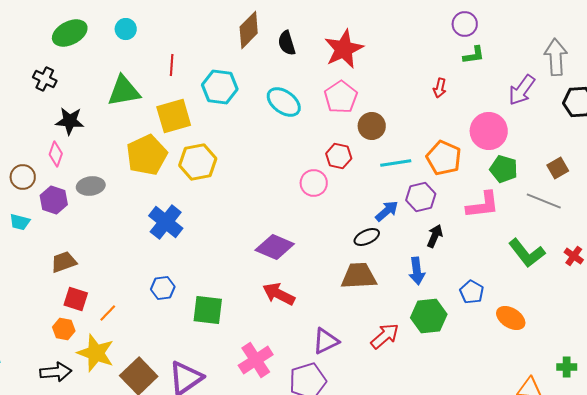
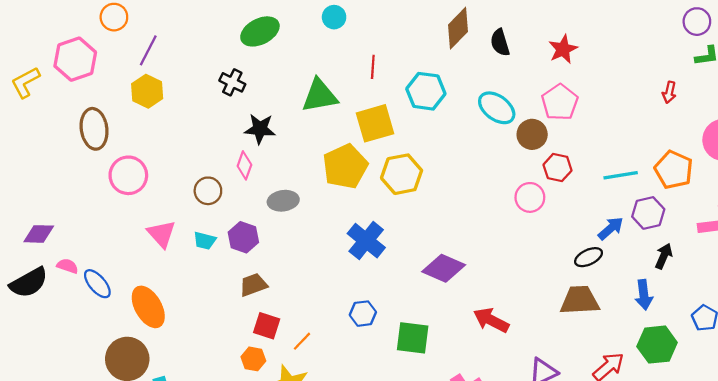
cyan circle: (126, 29) -> (334, 17), moved
red star: (344, 49) -> (563, 49), size x0.7
brown circle: (372, 126) -> (532, 134), moved
purple hexagon: (54, 200) -> (243, 237), moved
purple diamond: (275, 247) -> (444, 268), moved

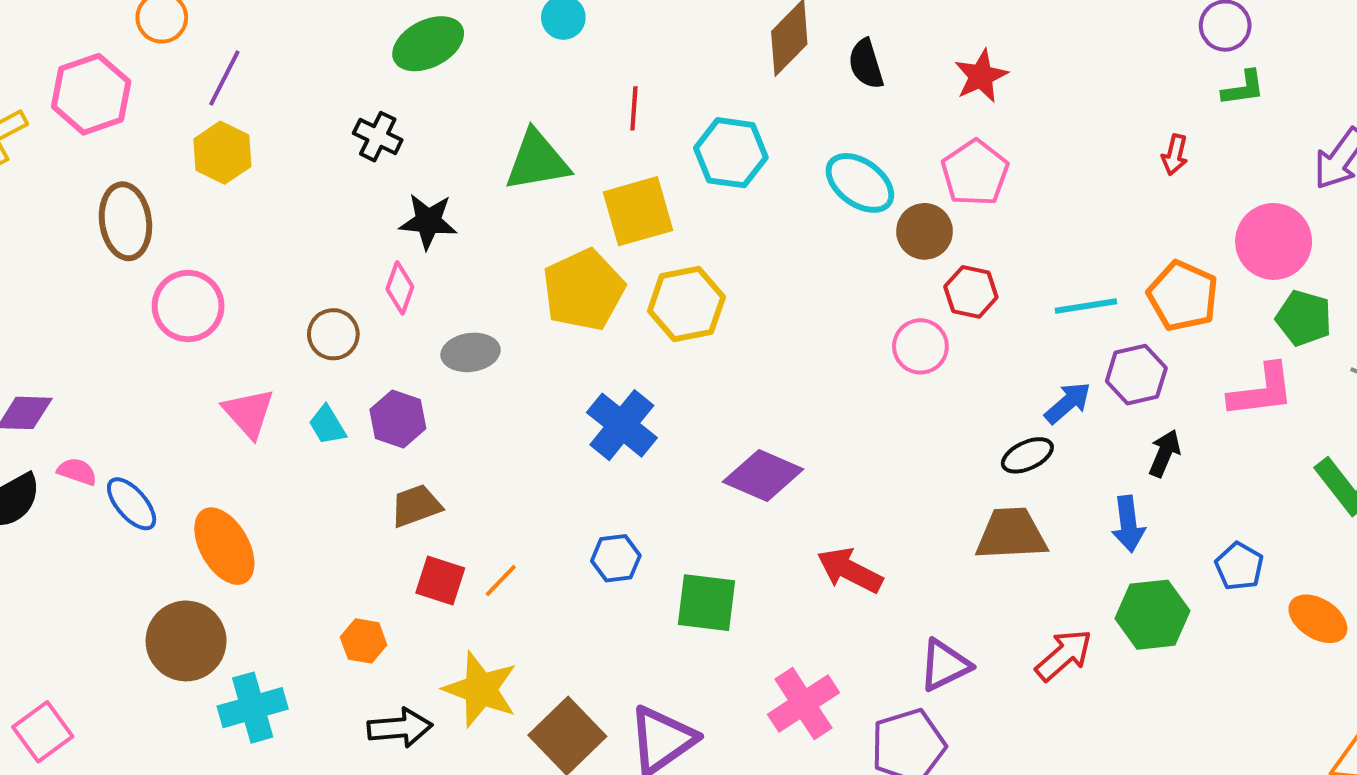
cyan trapezoid: (205, 241) -> (327, 425), turned 45
orange line: (302, 341) -> (501, 580), moved
orange hexagon: (253, 359) -> (364, 641), moved

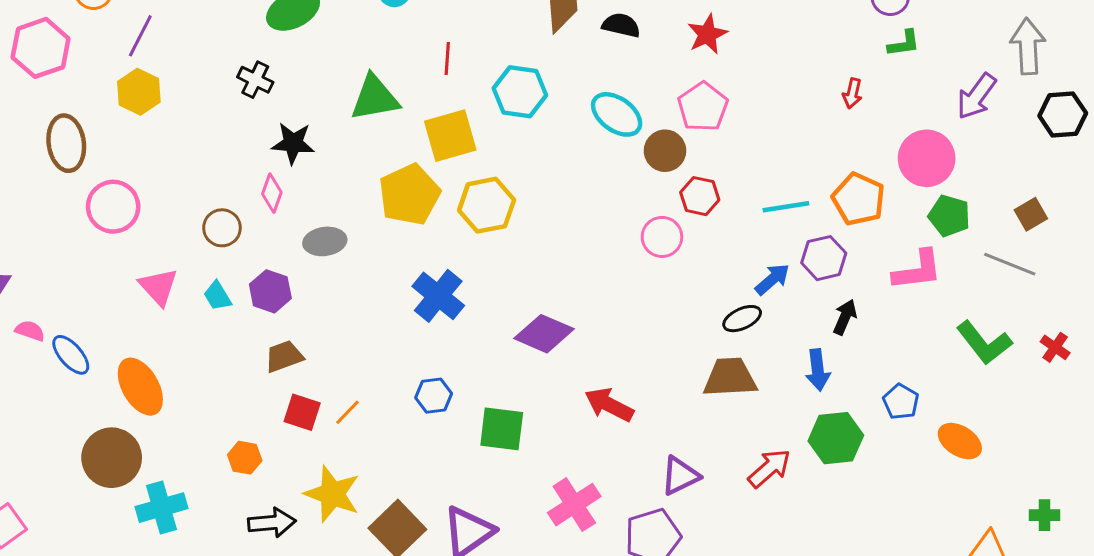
black semicircle: (866, 64) -> (621, 25), turned 120

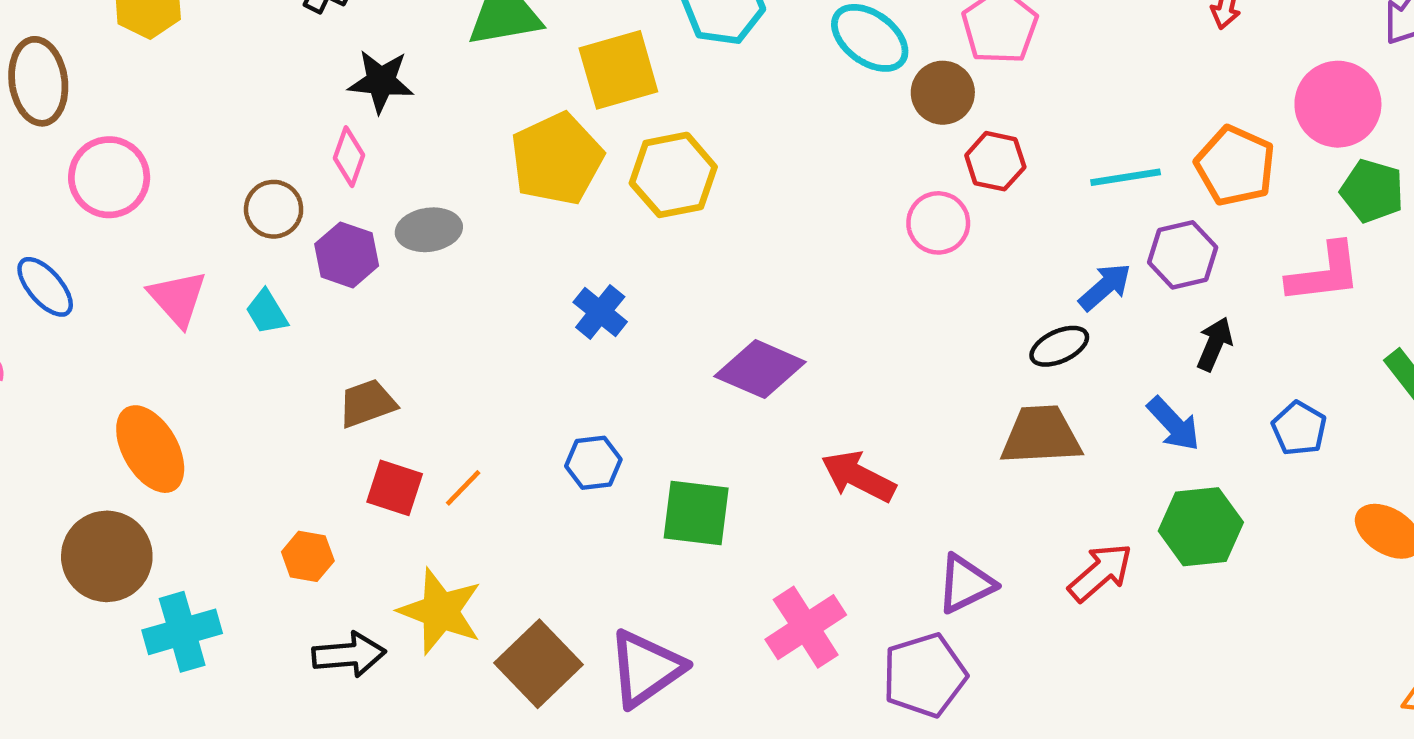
purple hexagon: (270, 291) -> (347, 255), moved
blue cross: (438, 296) -> (600, 312), size x0.7
blue ellipse: (71, 355) -> (45, 287), moved
blue arrow: (818, 370) -> (1173, 424), turned -36
blue pentagon: (901, 402) -> (1299, 428), moved

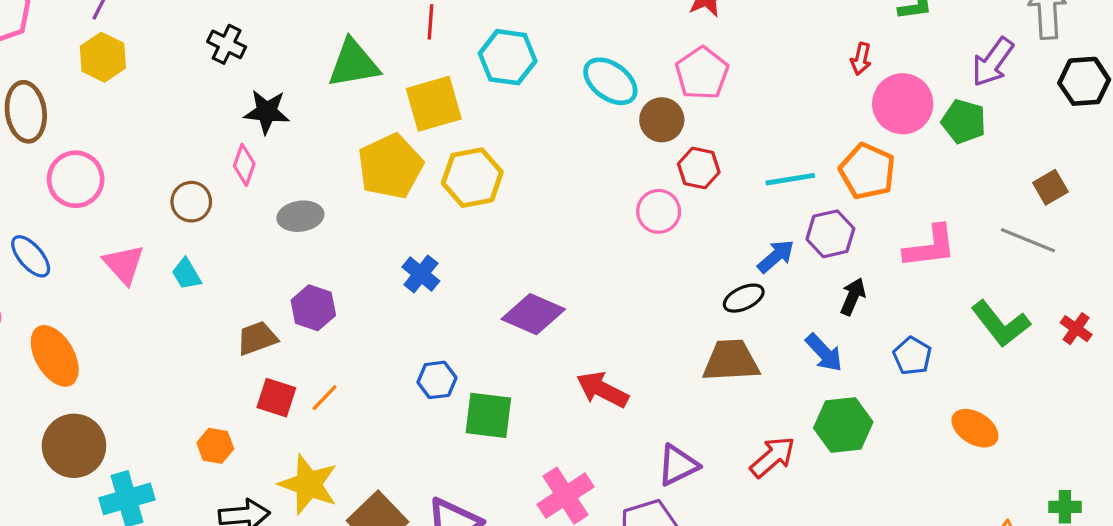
pink circle: (1338, 104) -> (903, 104), moved
green pentagon: (1372, 191) -> (964, 121), moved
purple hexagon: (347, 255) -> (313, 308), moved
orange ellipse: (150, 449) -> (55, 356), moved
blue hexagon: (593, 463) -> (437, 380), moved

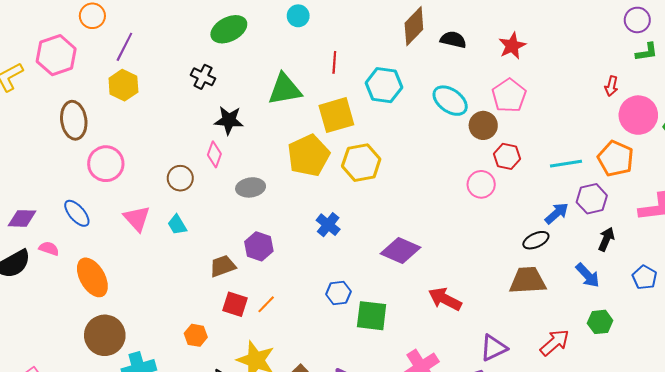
green hexagon: (843, 425) -> (600, 322), size x0.7

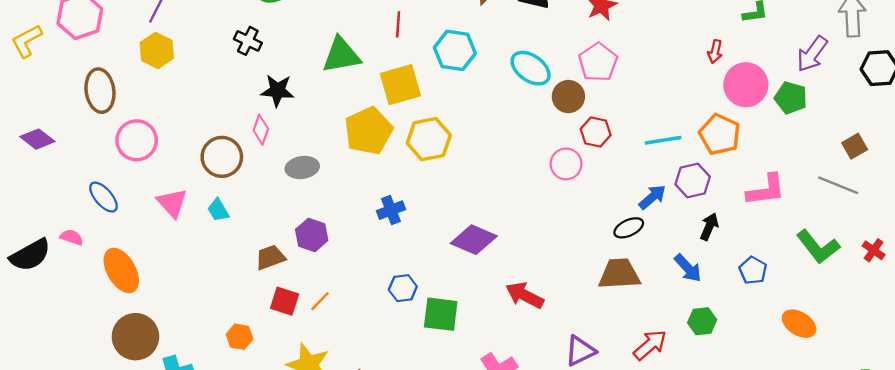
brown circle: (180, 178) -> (222, 157), size x1.4
purple diamond: (22, 218) -> (37, 139), moved, turned 36
blue cross: (328, 225) -> (391, 210), turned 30

